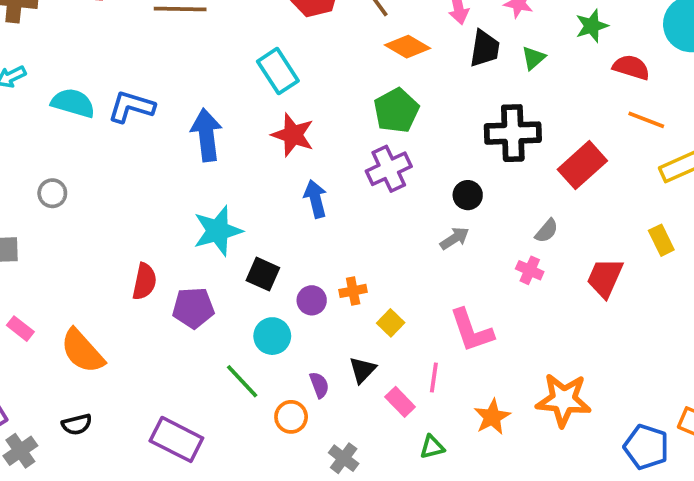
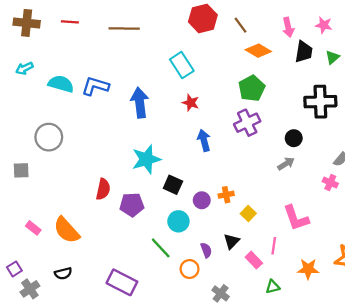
red star: (293, 135) -> (191, 103), size x0.7
gray circle: (52, 193) -> (49, 137), size x1.6
pink rectangle: (20, 329) -> (33, 228), moved
orange star: (492, 417) -> (308, 269), turned 30

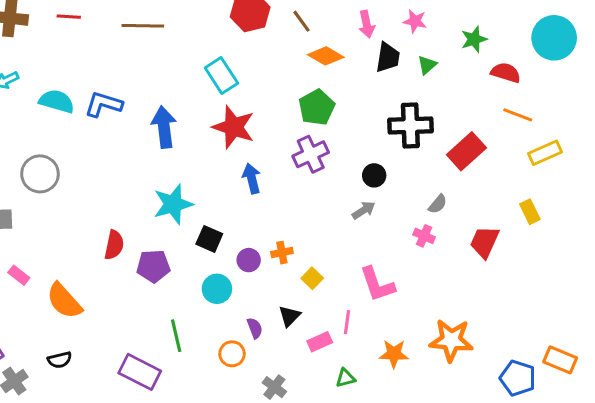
red star: (191, 103) -> (234, 127), size x1.8
pink rectangle: (33, 228) -> (19, 275), moved
green line: (161, 248) -> (176, 336), moved, turned 30
pink rectangle: (254, 260) -> (320, 342), turned -70

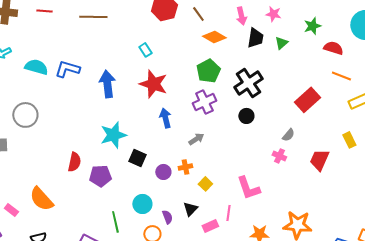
cyan rectangle: (221, 76) -> (145, 50), size x0.6
black cross: (410, 126) -> (248, 83), moved, turned -32
gray arrow: (364, 210) -> (196, 139), moved
pink rectangle: (19, 275) -> (11, 210), moved
cyan circle: (217, 289) -> (142, 204), moved

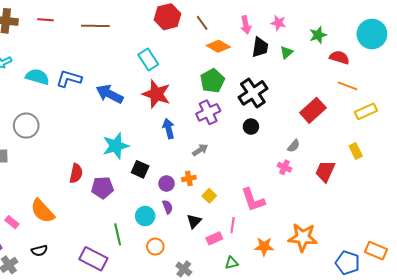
cyan rectangle: (145, 50) -> (148, 59), size x1.5
blue arrow: (107, 84) -> (110, 94), turned -56
purple semicircle: (167, 217) -> (168, 207), moved

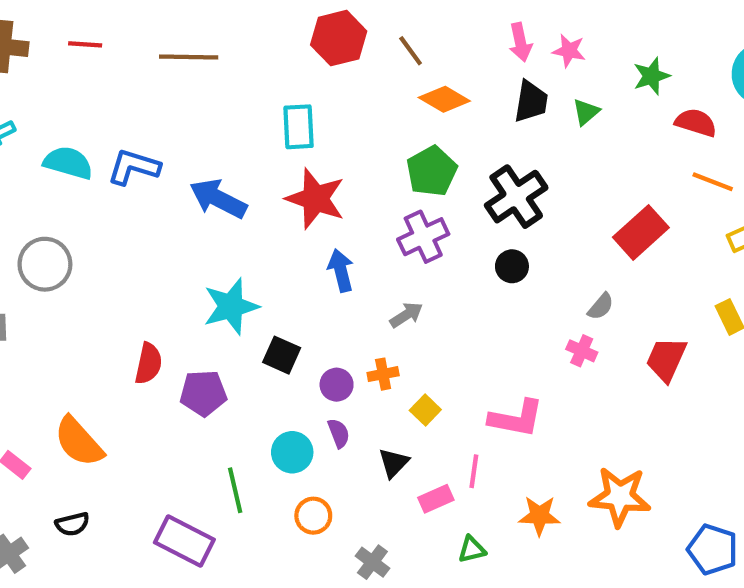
pink arrow: (246, 25) -> (520, 42), moved
cyan rectangle: (148, 59) -> (299, 127), turned 30
pink L-shape: (253, 200) -> (516, 418), turned -60

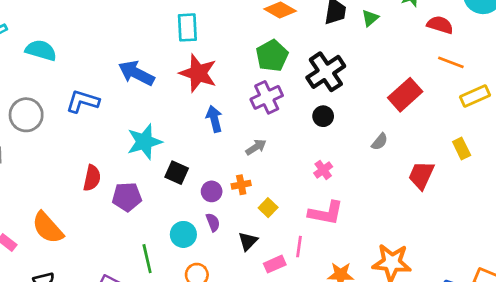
blue L-shape: (134, 167) -> (83, 101), moved
pink cross: (582, 351) -> (323, 170), moved, turned 30

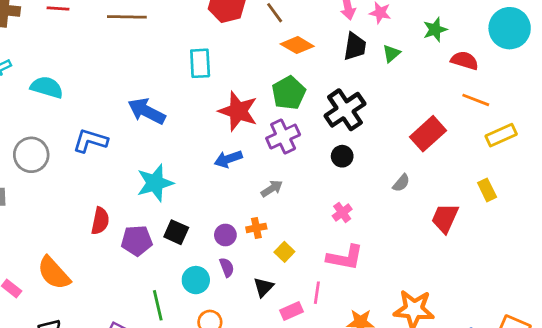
red star: (198, 73) -> (238, 111), moved
blue arrow: (214, 119) -> (228, 159), turned -95
black square: (177, 173) -> (176, 232), moved

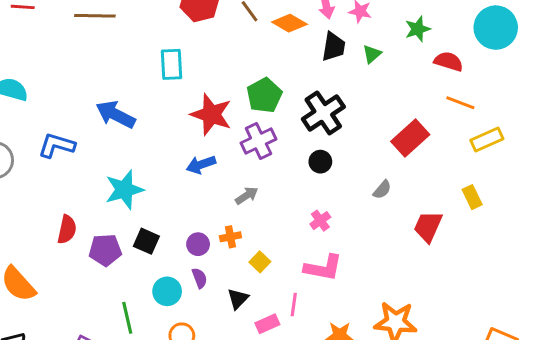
orange diamond: (297, 45) -> (289, 23), moved

